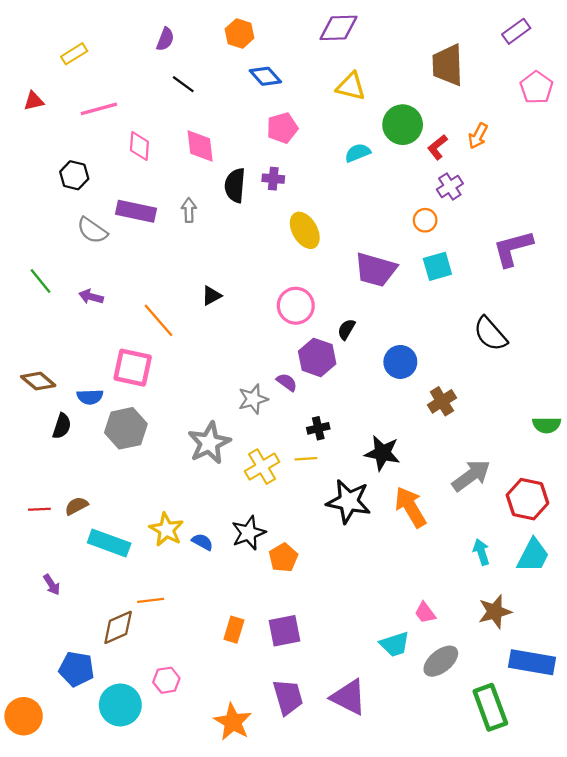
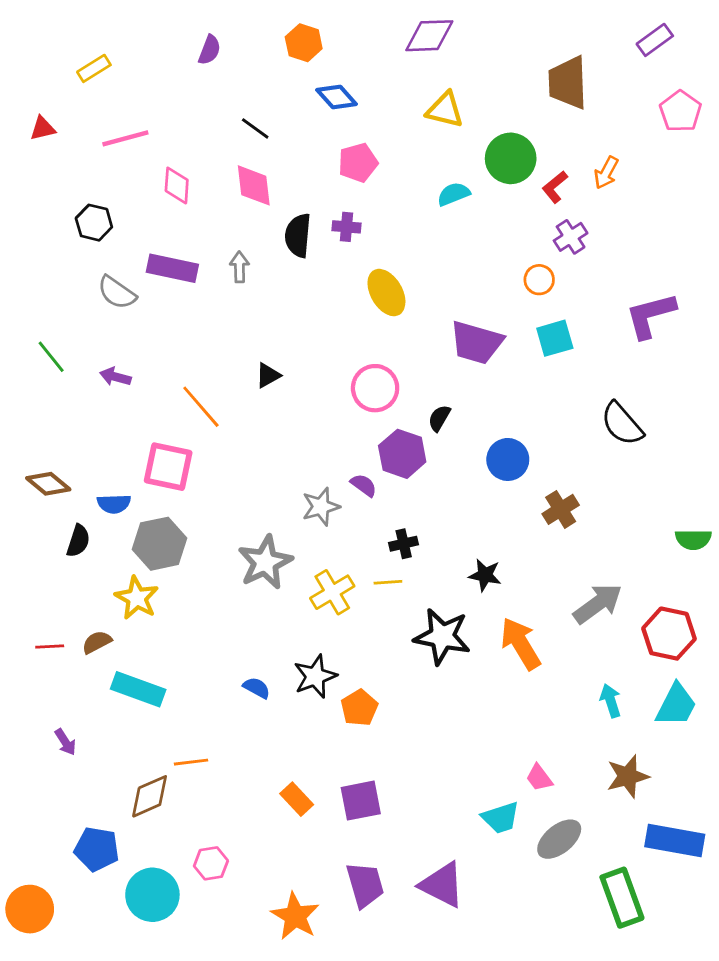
black line: (183, 84) -> (255, 128), moved
black star: (382, 453) -> (485, 575), size x0.7
yellow star: (166, 530) -> (137, 598), moved
orange rectangle: (234, 630) -> (297, 799), turned -60

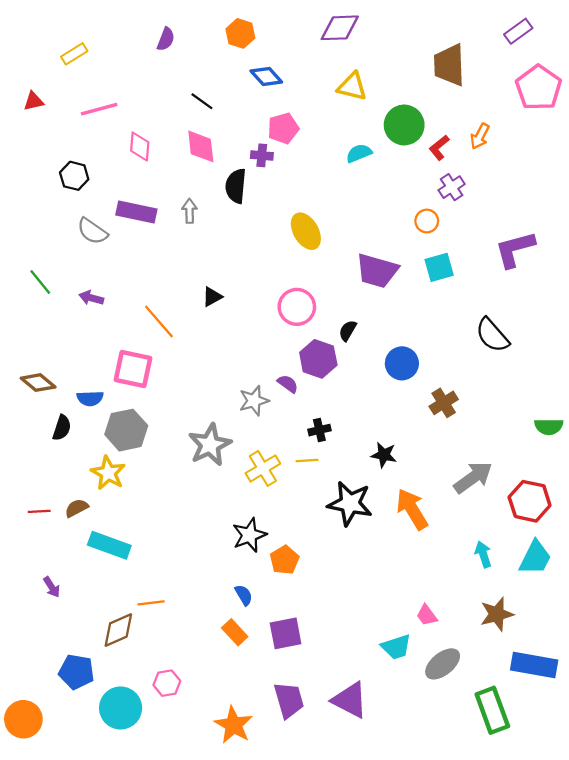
pink pentagon: (680, 111) -> (539, 88), size x1.4
purple cross: (347, 227) -> (262, 155), moved
blue semicircle: (257, 688) -> (244, 595), moved, turned 30

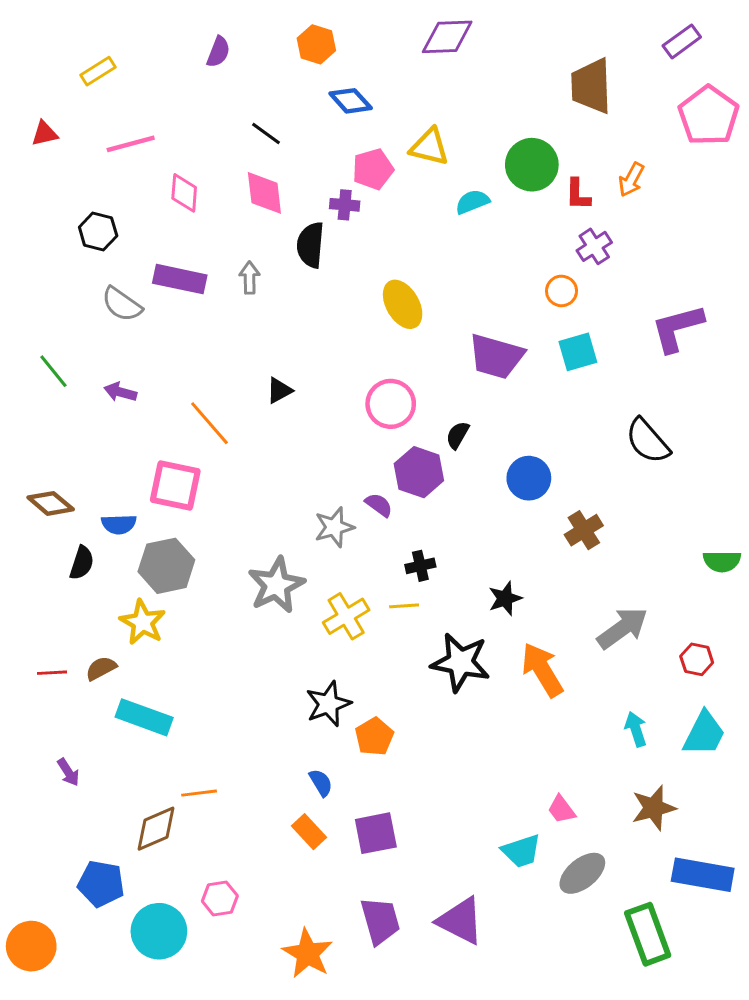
yellow triangle: (352, 87) -> (429, 147), moved
red L-shape: (439, 148) -> (578, 194), turned -50
black star: (384, 455) -> (505, 598), turned -30
red hexagon: (530, 501) -> (697, 659), size x0.6

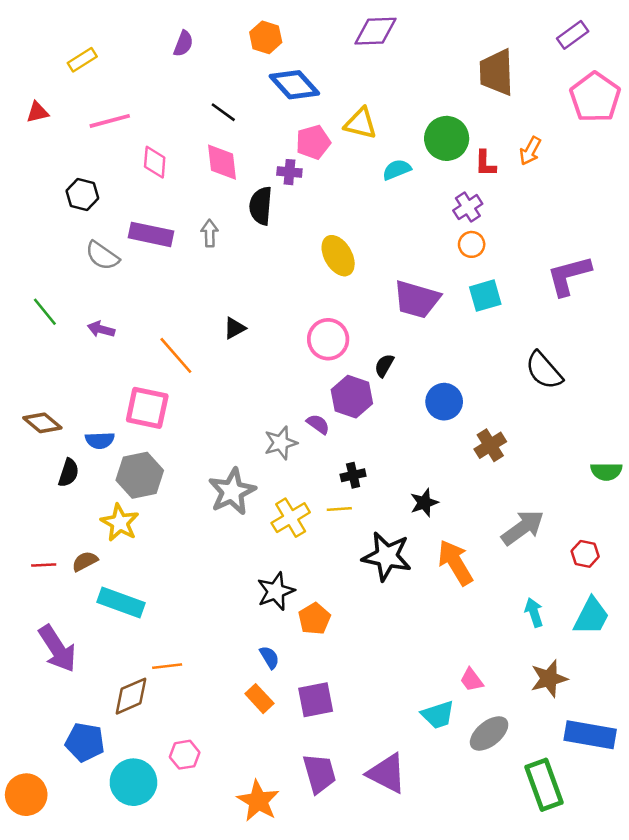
blue diamond: (351, 101) -> (294, 85), size x1.4
purple cross: (594, 246) -> (468, 207), moved
purple arrow: (68, 772) -> (57, 649), size x2.0

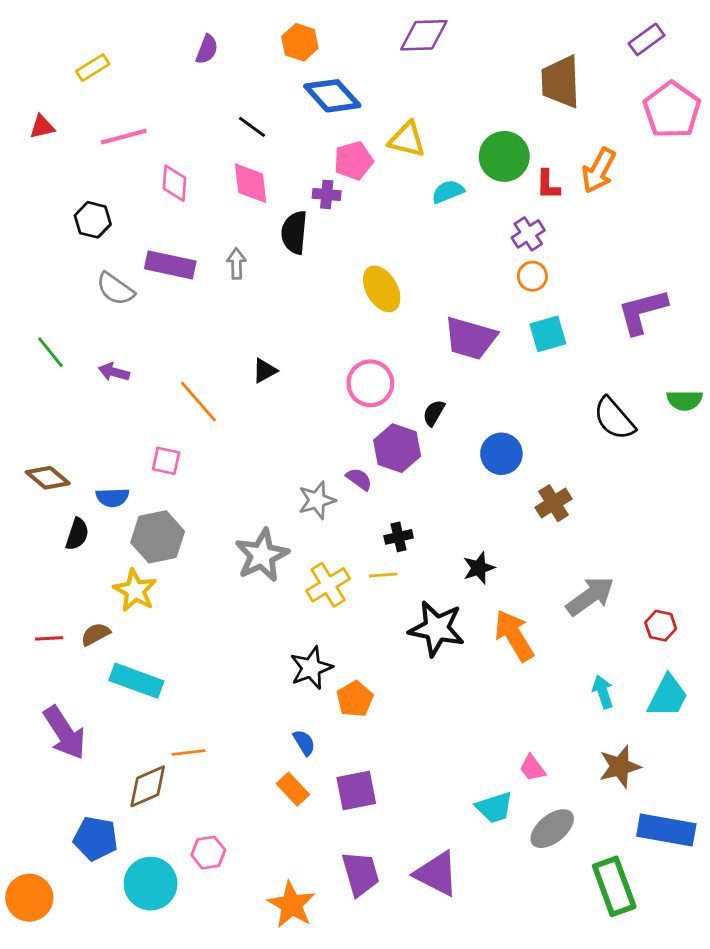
orange arrow: (530, 151) -> (599, 171), size x1.4
pink square: (147, 408) -> (166, 461), size x0.6
green semicircle: (606, 472) -> (685, 400), moved

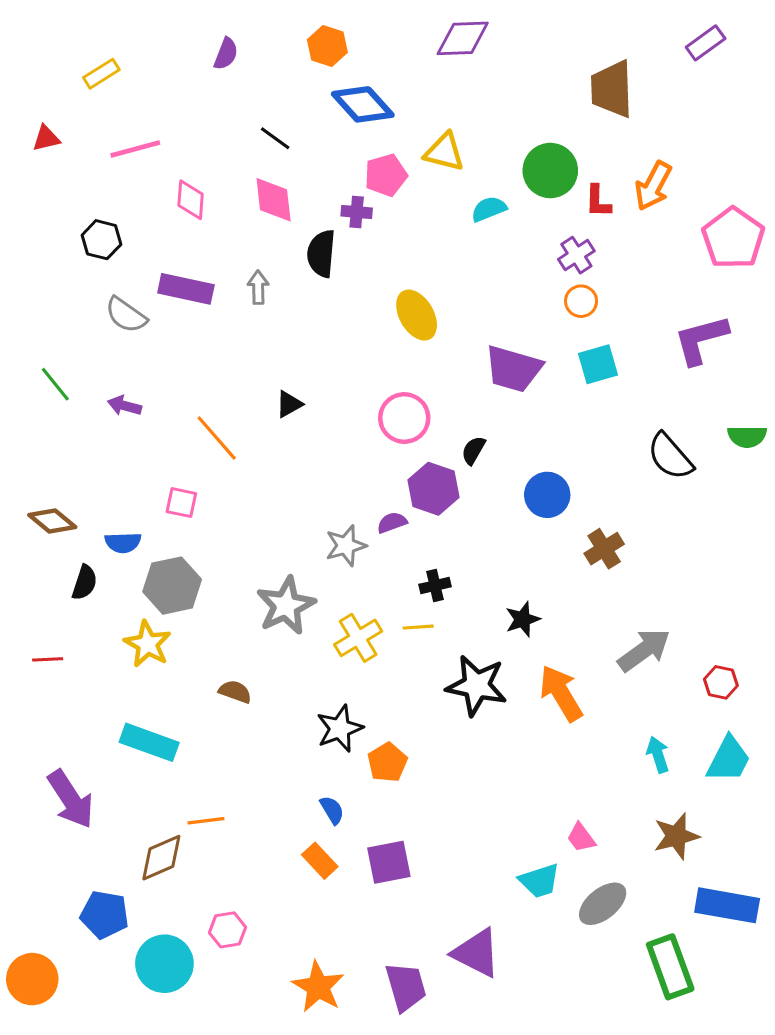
pink pentagon: (672, 110) -> (733, 238), moved
purple semicircle: (359, 479) -> (392, 523), turned -56
brown semicircle: (96, 634) -> (235, 692), moved, turned 48
red line: (49, 638) -> (48, 659), moved
purple trapezoid: (360, 874) -> (406, 987), moved

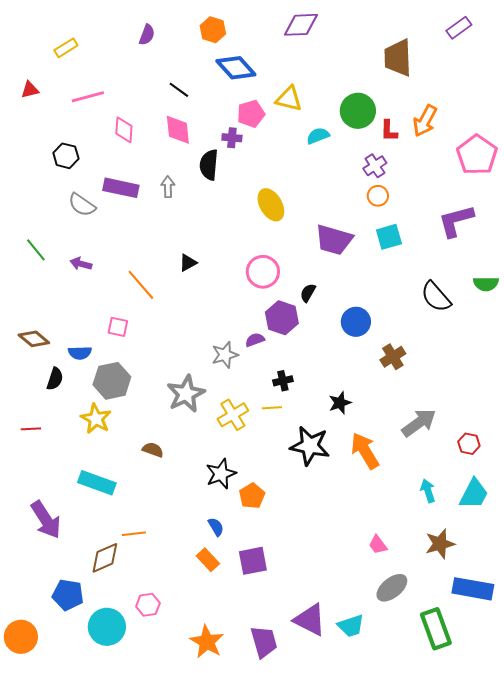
cyan trapezoid: (540, 881) -> (351, 626), moved

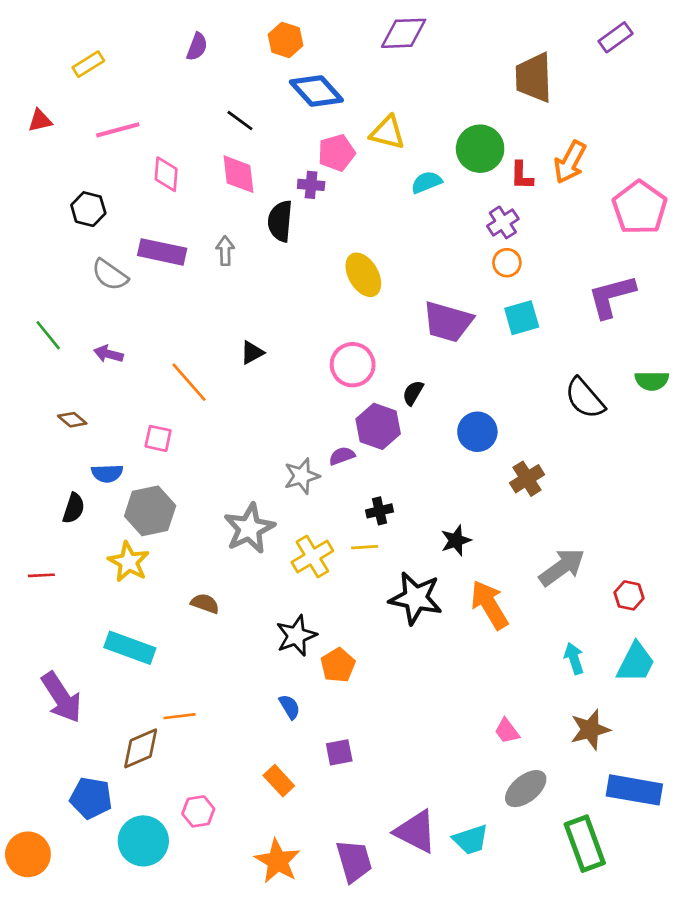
brown diamond: (34, 339) -> (72, 420), moved, size x0.7
orange rectangle: (208, 560) -> (279, 781), moved
purple square: (253, 561) -> (339, 752), size x0.7

